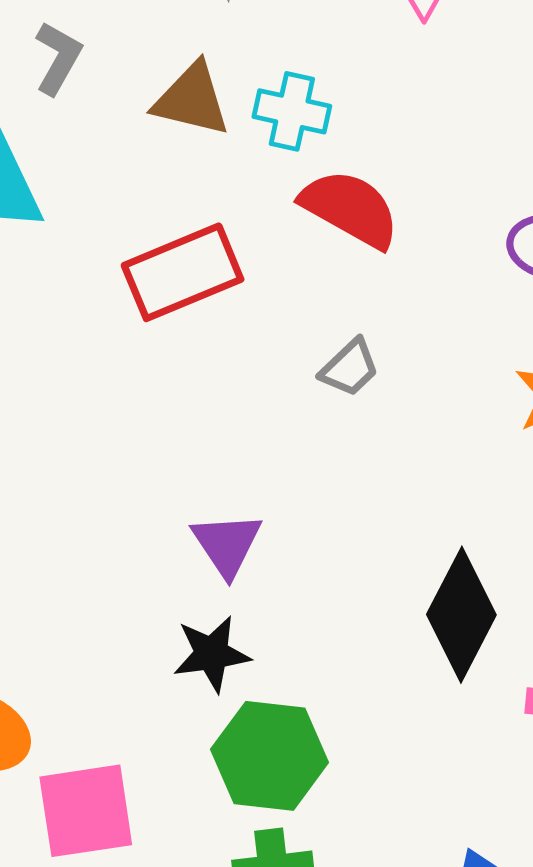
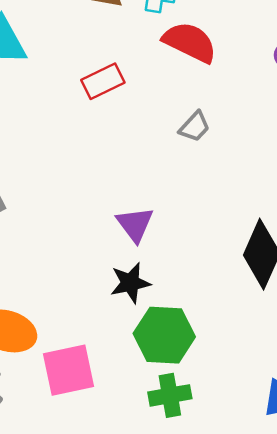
red rectangle: (183, 272) -> (103, 81), size x0.7

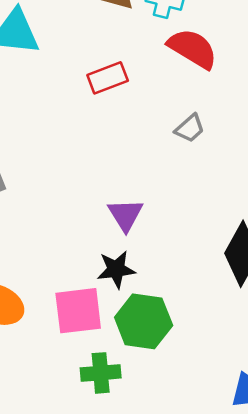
pink square: (69, 370) -> (78, 311), moved
green cross: (170, 395) -> (101, 373), moved

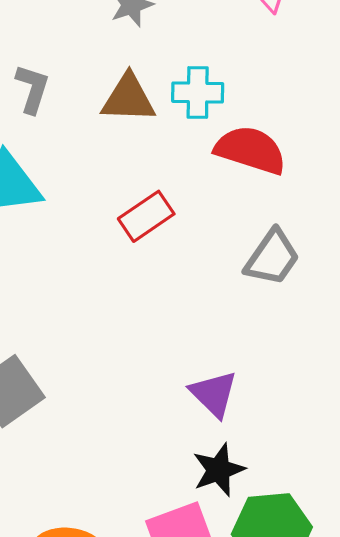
gray trapezoid: (190, 128) -> (272, 258), size x1.4

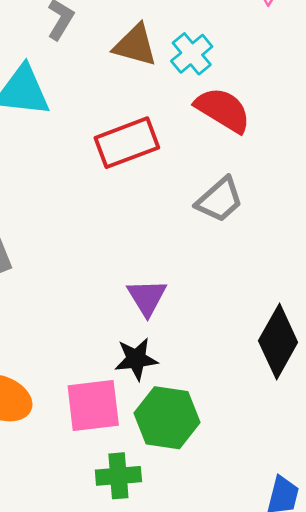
cyan cross: (198, 92) -> (192, 54), turned 36
red rectangle: (146, 216) -> (127, 143), size x1.4

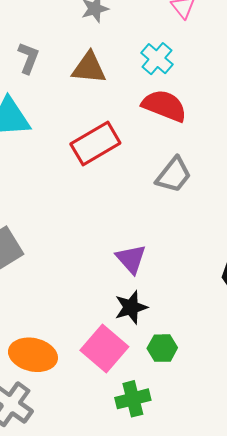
cyan cross: (192, 54) -> (157, 59), moved
pink square: (93, 406) -> (104, 348), turned -33
green hexagon: (167, 418) -> (162, 348), size x0.6

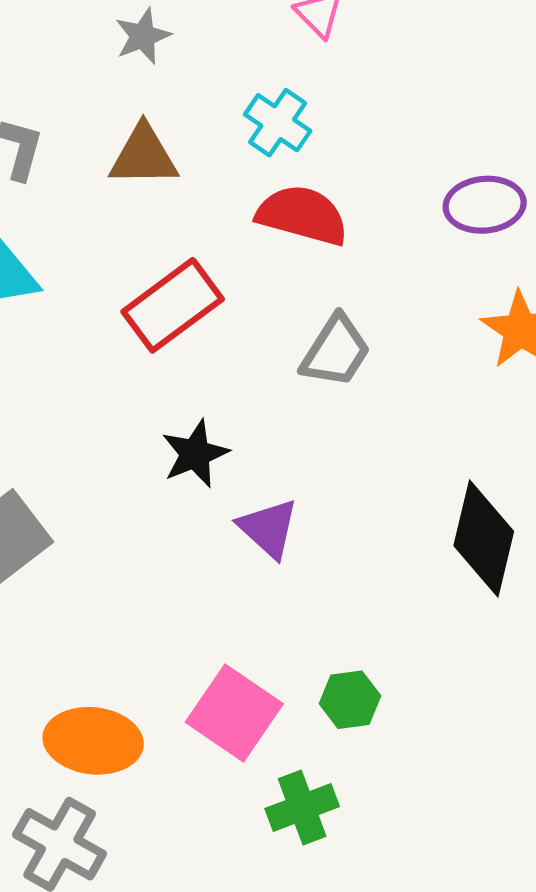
black star: (131, 307) -> (195, 454), moved

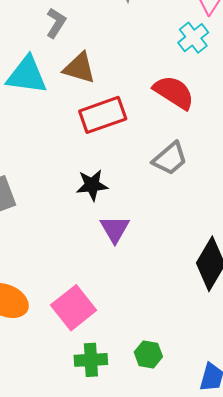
cyan cross: (278, 123) -> (193, 38), moved
brown triangle: (144, 156) -> (79, 68), moved
green hexagon: (350, 700) -> (148, 354), moved

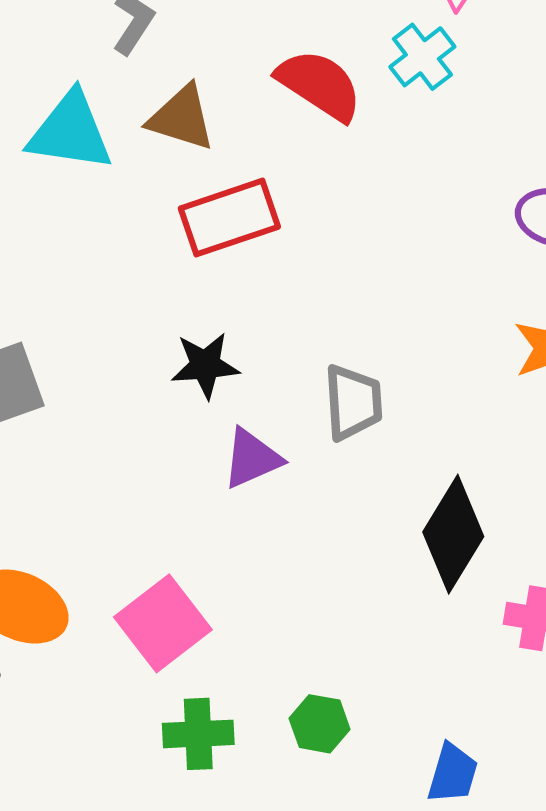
red semicircle: (174, 92) -> (320, 85), moved
gray trapezoid: (170, 158) -> (353, 402), moved, turned -54
purple triangle: (115, 229) -> (252, 458), turned 36

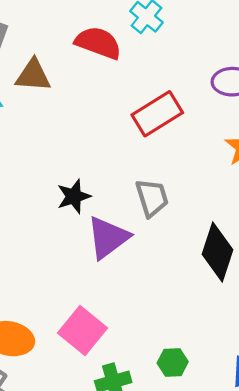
red rectangle: (229, 218) -> (157, 114), moved
purple triangle: (252, 458) -> (108, 238), size x1.4

